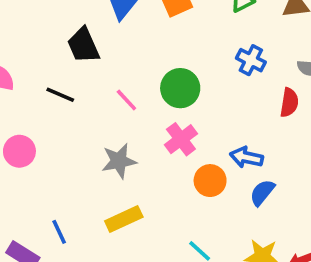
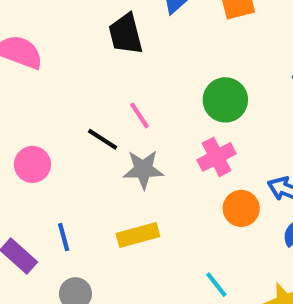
black line: (60, 95) -> (103, 139), moved
pink line: (126, 100) -> (140, 116), moved
pink circle: (19, 151) -> (32, 164), moved

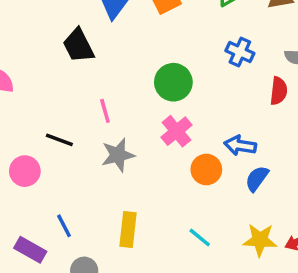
pink line: (140, 116) -> (105, 111), turned 30
black line: (103, 139) -> (59, 140), moved
yellow rectangle: (138, 235) -> (128, 229), moved, turned -56

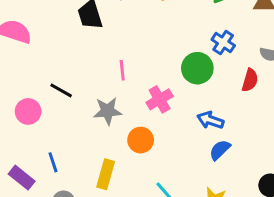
green circle: (173, 82) -> (197, 68), moved
pink line: (105, 111) -> (122, 70), moved
orange circle: (206, 169) -> (141, 140), moved

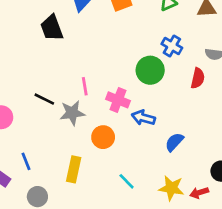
pink line: (122, 70) -> (85, 86), moved
black line: (61, 90) -> (44, 99), moved
pink cross: (160, 99) -> (118, 100), turned -35
blue arrow: (210, 120) -> (143, 118), moved

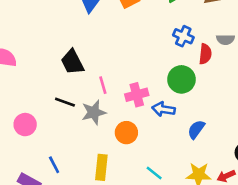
black trapezoid: (52, 28) -> (72, 62), moved
green circle: (150, 70) -> (181, 79), moved
red semicircle: (198, 78) -> (205, 54), moved
pink cross: (118, 100) -> (137, 95), turned -30

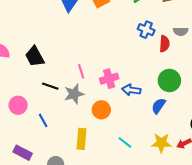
black trapezoid: (72, 62) -> (35, 56), moved
green circle: (181, 79) -> (169, 80), moved
blue line: (54, 165) -> (43, 120), moved

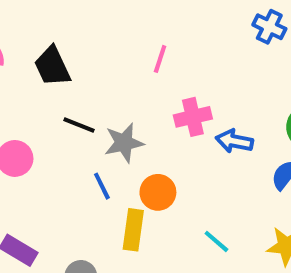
pink line: (81, 71) -> (160, 59), moved, turned 32
orange circle: (101, 110) -> (158, 192), moved
blue line: (43, 120) -> (102, 186), moved

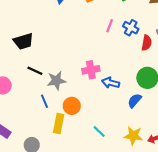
pink line: (160, 59) -> (110, 26), moved
black trapezoid: (52, 66) -> (23, 41), turned -85

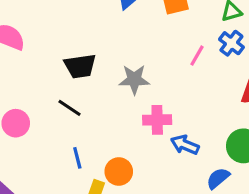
blue cross: (131, 28) -> (231, 43), moved
black trapezoid: (23, 41) -> (80, 66), moved
gray star: (56, 81) -> (134, 80), moved

